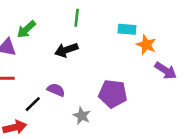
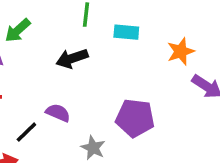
cyan rectangle: (127, 29) -> (126, 32), moved
orange star: (146, 45) -> (181, 51), turned 30

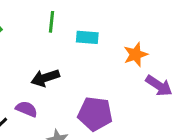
black arrow: (72, 58) -> (45, 78), moved

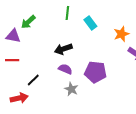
cyan rectangle: (87, 37) -> (90, 23), turned 48
purple semicircle: (27, 109) -> (65, 69), moved

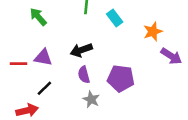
green arrow: (28, 22) -> (38, 17), turned 91
purple triangle: (13, 36) -> (43, 57), moved
purple semicircle: (65, 69) -> (84, 75), turned -128

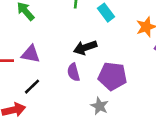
black arrow: (81, 50) -> (85, 48), moved
gray star: (91, 99) -> (99, 106), moved

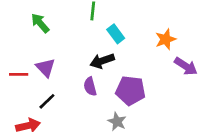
cyan rectangle: (106, 13) -> (116, 34), moved
purple triangle: (31, 54) -> (46, 68), turned 36

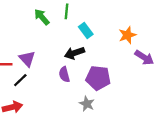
green arrow: (40, 23) -> (42, 17), moved
black line: (47, 101) -> (20, 80), moved

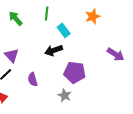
green arrow: (42, 17) -> (16, 18), moved
orange star: (127, 35) -> (93, 16), moved
purple semicircle: (64, 74) -> (33, 79), moved

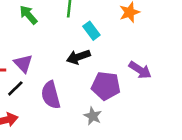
purple arrow: (116, 54) -> (140, 70), moved
purple semicircle: (33, 79) -> (51, 95), size x1.5

